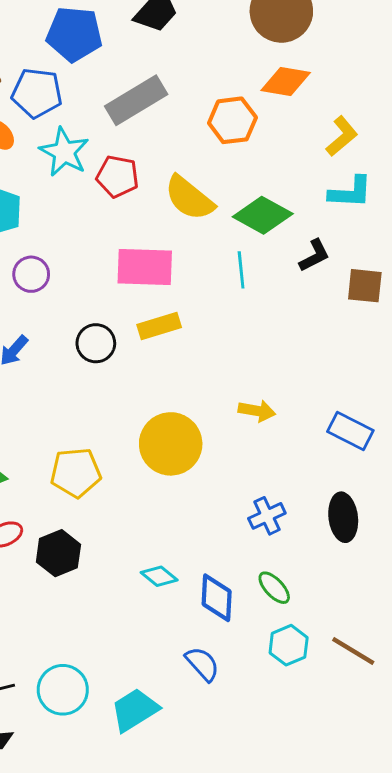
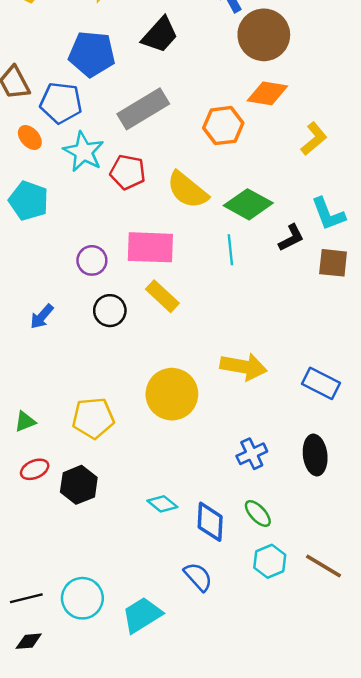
cyan L-shape: (350, 192) -> (328, 214), moved, turned 66
purple circle: (31, 274) -> (92, 260), moved
yellow rectangle: (159, 326) -> (162, 296), turned 60
yellow arrow: (257, 411) -> (243, 367), size x1.5

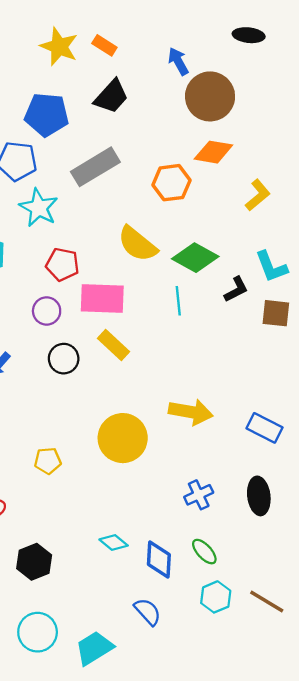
red pentagon: (128, 172) -> (62, 264), moved
yellow pentagon: (93, 418) -> (48, 461), size x0.7
black hexagon: (79, 485) -> (34, 562), moved

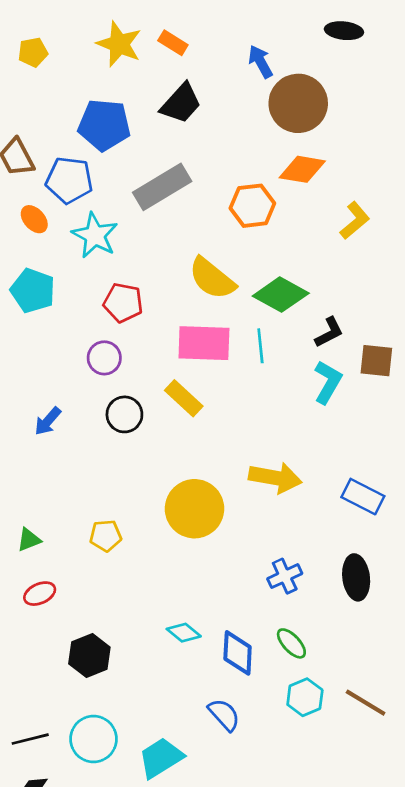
cyan L-shape: (271, 267) -> (328, 382), moved, turned -129
pink rectangle: (102, 298) -> (204, 343), moved

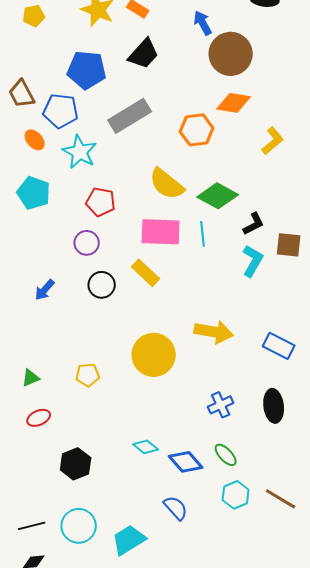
blue diamond: (238, 653) -> (186, 462), turned -44

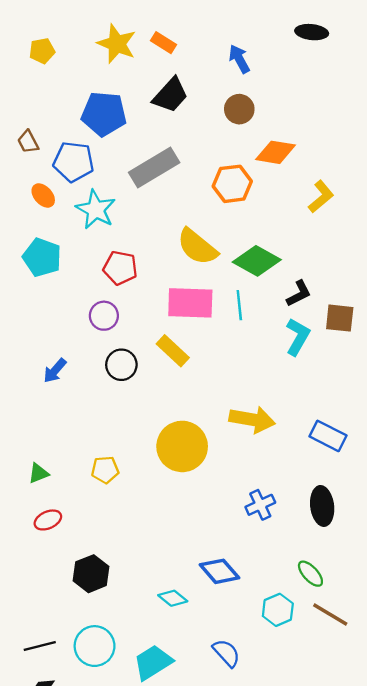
brown circle: (231, 54) -> (239, 109), moved, size x0.6
brown trapezoid: (22, 94) -> (28, 142), size x0.7
cyan diamond: (146, 447) -> (173, 598), moved
green ellipse: (226, 455) -> (310, 574), moved
blue semicircle: (176, 508) -> (226, 653), moved

